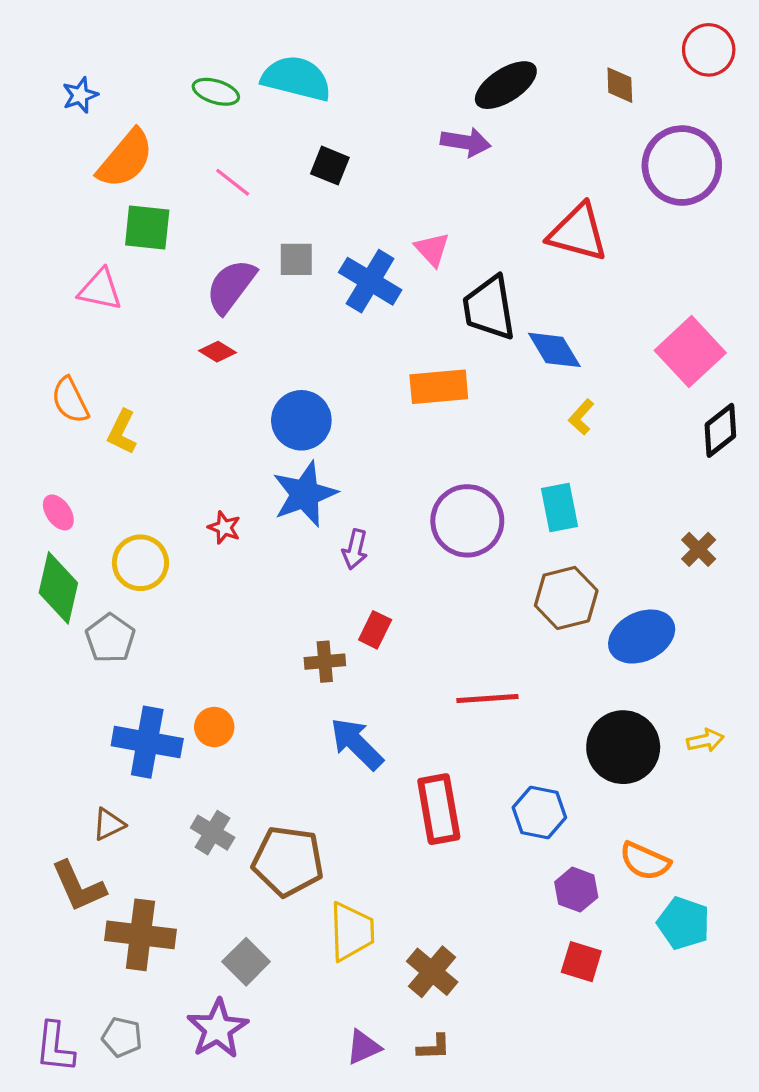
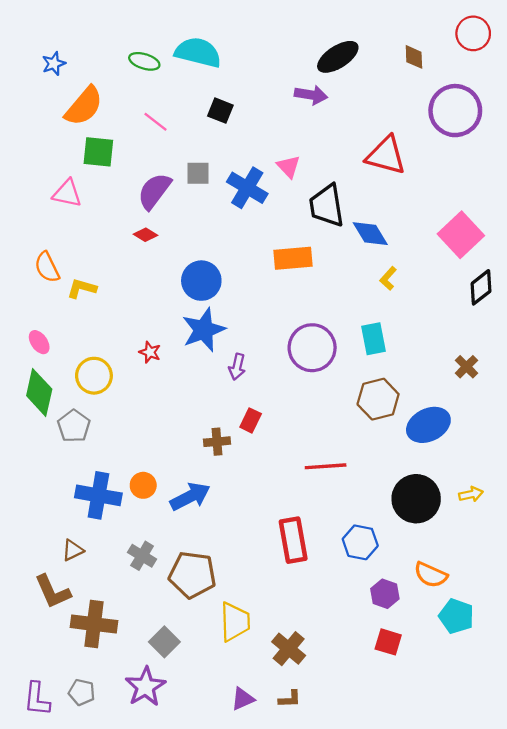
yellow L-shape: (122, 432) -> (82, 288), turned 80
blue arrow: (357, 744) -> (190, 496), moved, turned 108

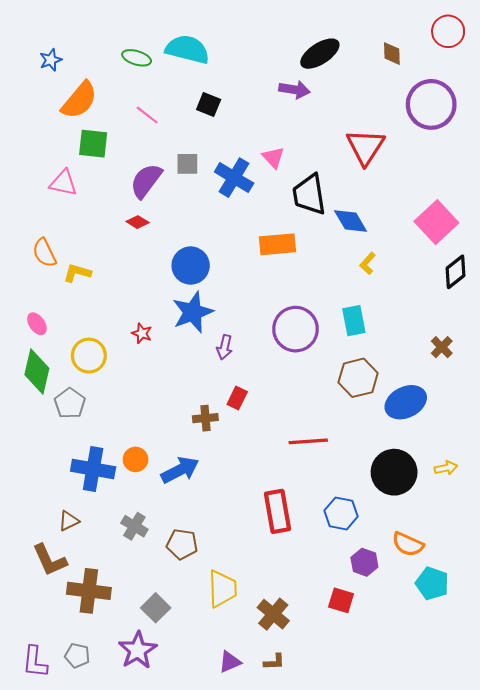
red triangle: (386, 155) -> (365, 147), turned 48
brown pentagon: (192, 575) -> (182, 544), size x0.7
red square: (388, 642) -> (341, 600), moved

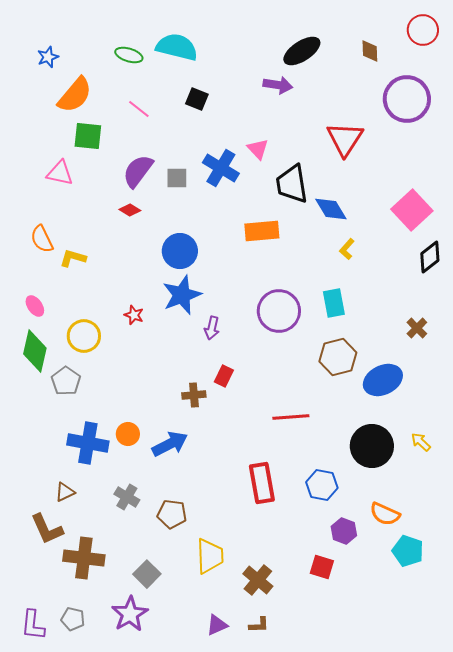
gray square: (187, 164) -> (177, 178), moved
yellow arrow: (446, 468) -> (421, 442), turned -125

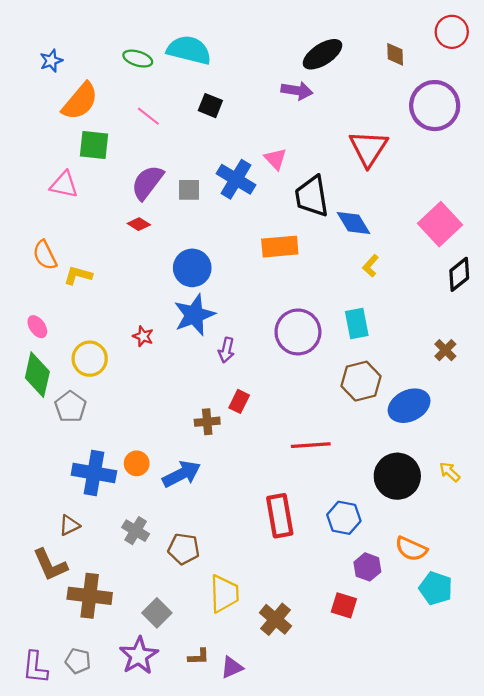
brown L-shape: (259, 625) -> (199, 657), moved

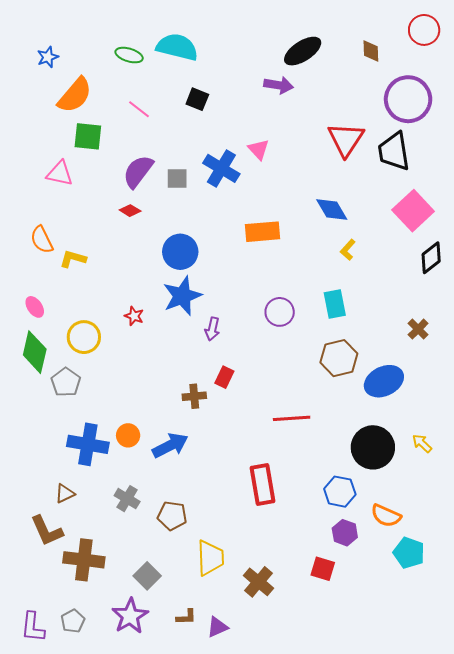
black trapezoid: (312, 196) -> (394, 151), moved
purple circle: (298, 332) -> (280, 312), size x0.7
blue hexagon: (344, 518) -> (340, 492), moved
gray pentagon: (78, 661) -> (73, 621), turned 30

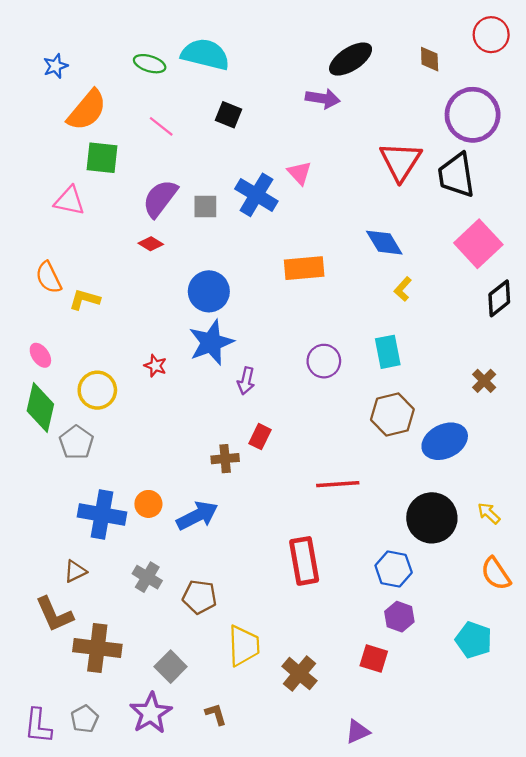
orange semicircle: (386, 516) -> (496, 574), moved, turned 32
brown L-shape: (186, 617) -> (216, 714), turned -105
purple triangle: (217, 627) -> (358, 732), moved

